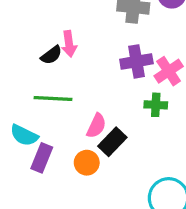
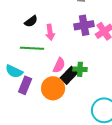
pink arrow: (69, 44) -> (50, 32), moved
green cross: (156, 105) -> (80, 69), moved
orange circle: (87, 163) -> (53, 88), size x1.5

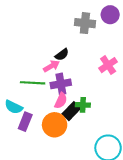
black semicircle: (31, 21) -> (62, 55), moved
purple cross: (84, 25) -> (61, 84), moved
pink arrow: (50, 32) -> (51, 66), turned -112

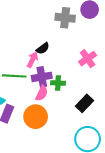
pink arrow: (51, 66) -> (33, 60), turned -35
green cross: (83, 105) -> (58, 83), moved
black rectangle: (71, 111) -> (85, 103), moved

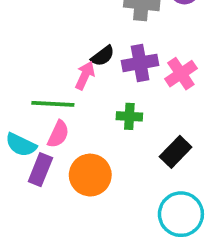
purple cross: (42, 77) -> (140, 63), moved
pink semicircle: (42, 93) -> (58, 134), moved

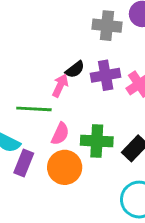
green cross: (129, 116) -> (97, 141), moved, size x1.5
pink semicircle: (58, 134) -> (60, 134), moved

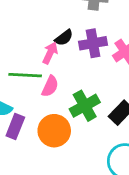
pink semicircle: (60, 134) -> (50, 86), moved
green cross: (97, 141) -> (85, 106), turned -32

